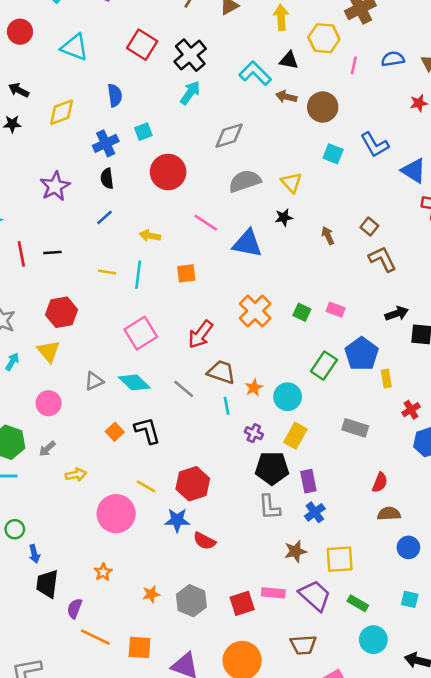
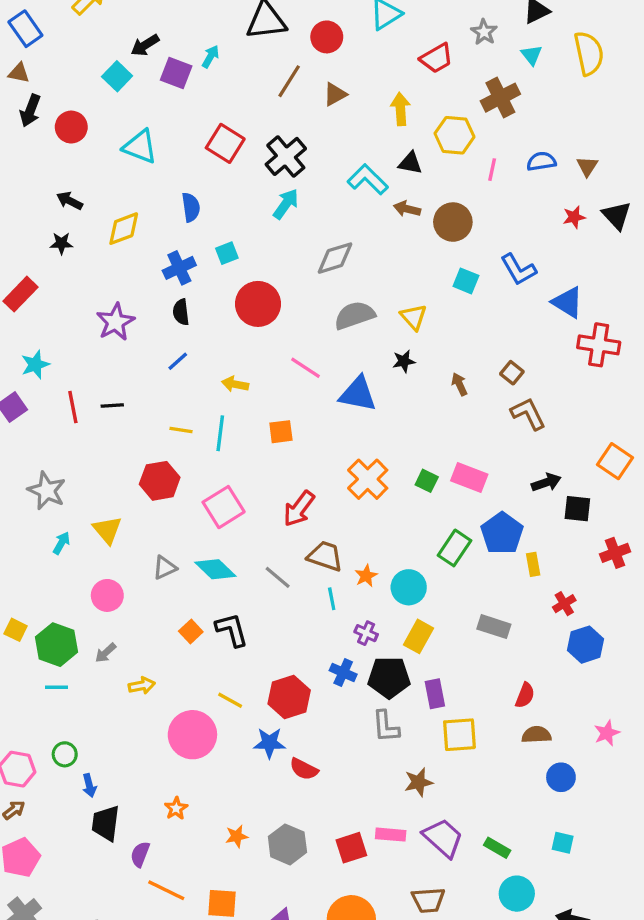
pink rectangle: (336, 310) -> (469, 478), size x1.5
red hexagon: (62, 312) -> (160, 481), moved
blue cross: (315, 512) -> (343, 672), moved, turned -30
yellow square: (340, 559) -> (459, 735), moved

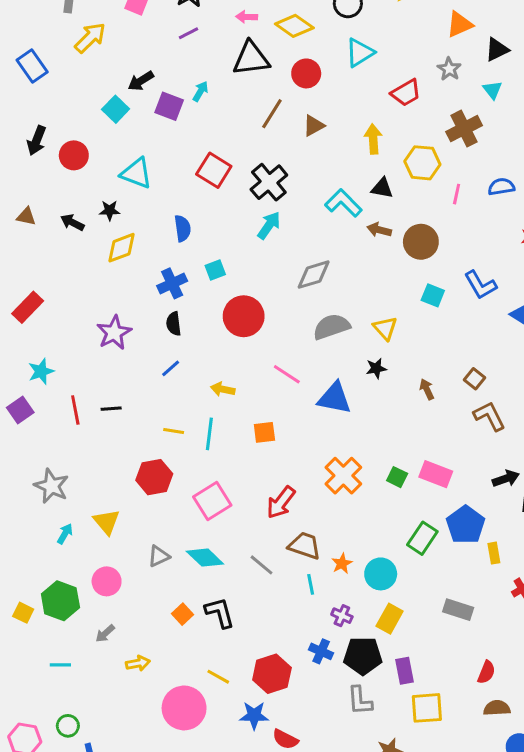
brown triangle: (19, 73) -> (26, 216), moved
black star: (61, 243) -> (110, 210), moved
green hexagon: (57, 645) -> (60, 601), moved

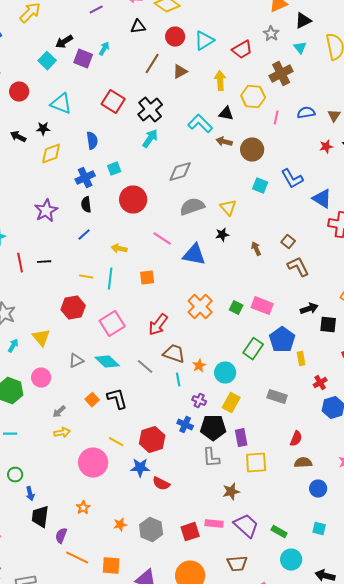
cyan triangle: (360, 53) -> (204, 41), moved
black triangle: (251, 59) -> (138, 27), size x0.6
gray arrow: (105, 634) -> (59, 412), moved

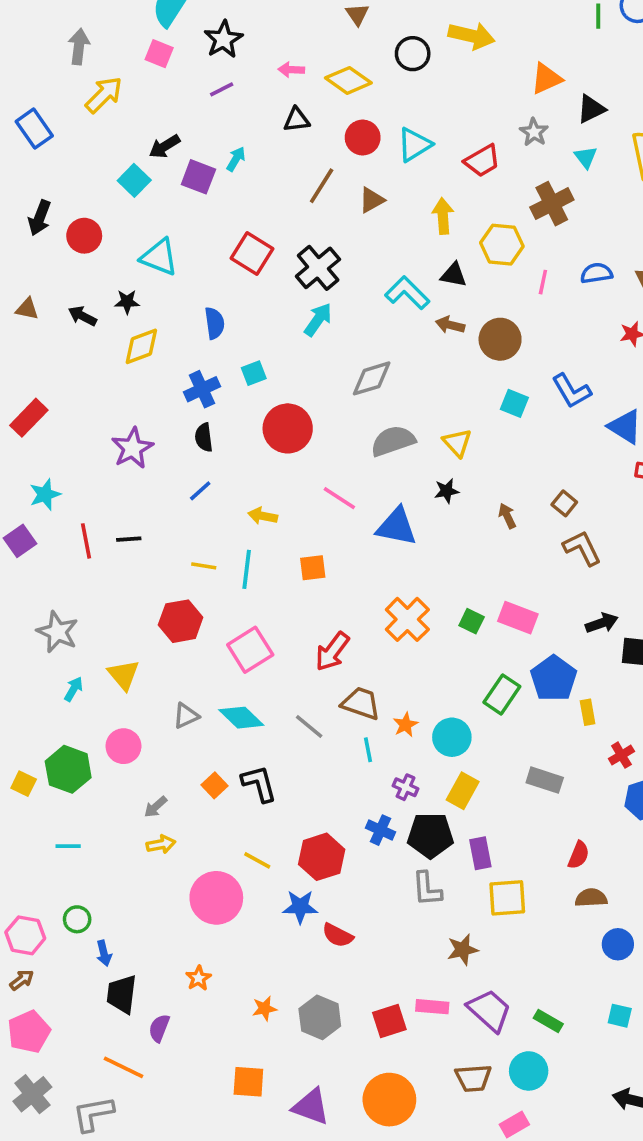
orange line: (77, 558) -> (123, 1067), moved
cyan circle: (291, 560) -> (529, 1071), moved

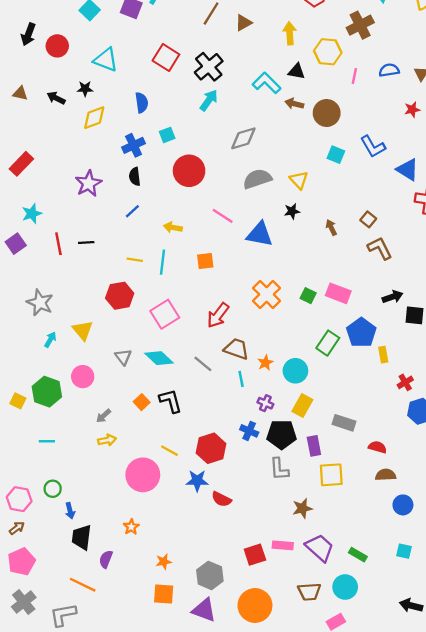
gray triangle: (186, 716) -> (123, 357), turned -42
gray rectangle: (545, 780) -> (344, 423), moved
red semicircle: (579, 855) -> (378, 447), turned -96
orange star: (264, 1009) -> (164, 562), moved
gray hexagon: (320, 1017) -> (210, 575), moved

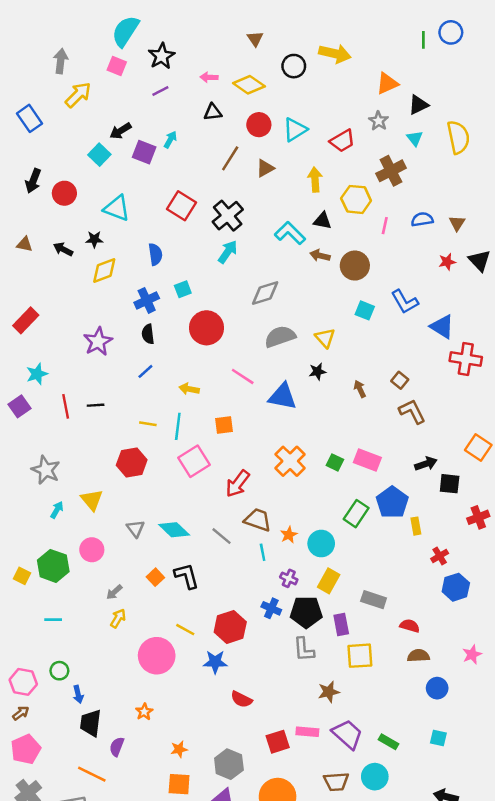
pink square: (165, 314) -> (194, 461), moved
yellow arrow: (107, 440) -> (118, 618), turned -48
red semicircle: (221, 499) -> (241, 699), moved

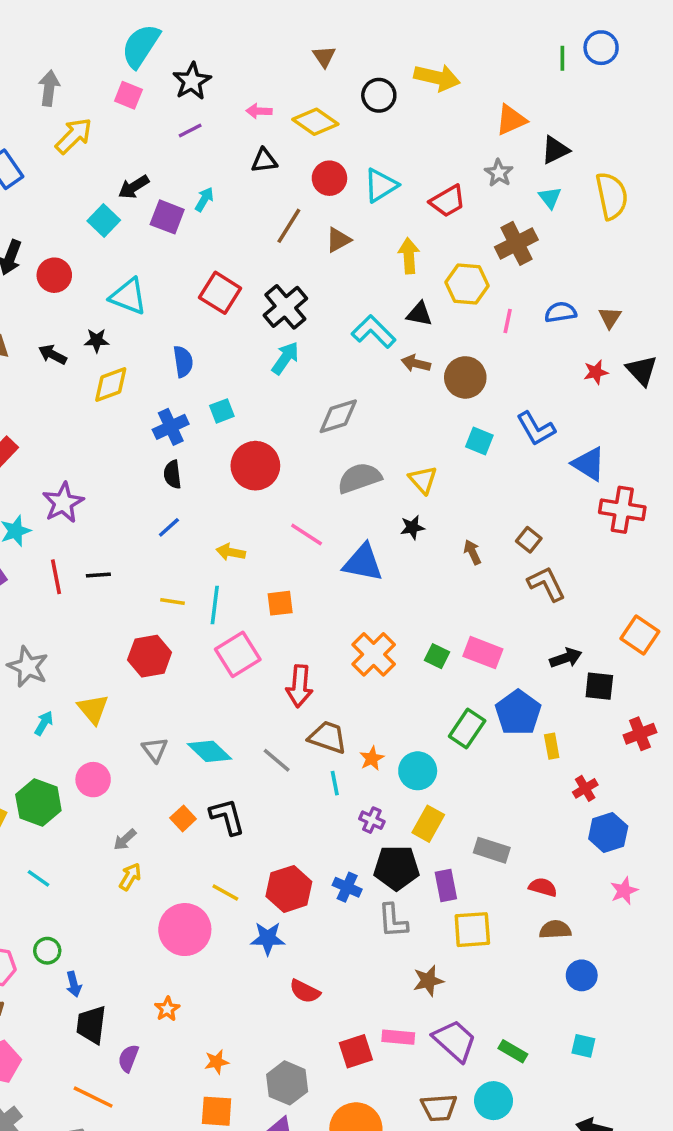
purple star: (98, 342) -> (63, 503), moved
red arrow: (238, 484) -> (299, 686), turned -32
blue cross: (271, 608) -> (347, 887), moved
cyan line: (53, 620) -> (38, 878), turned 35
pink star: (472, 654) -> (624, 891), moved

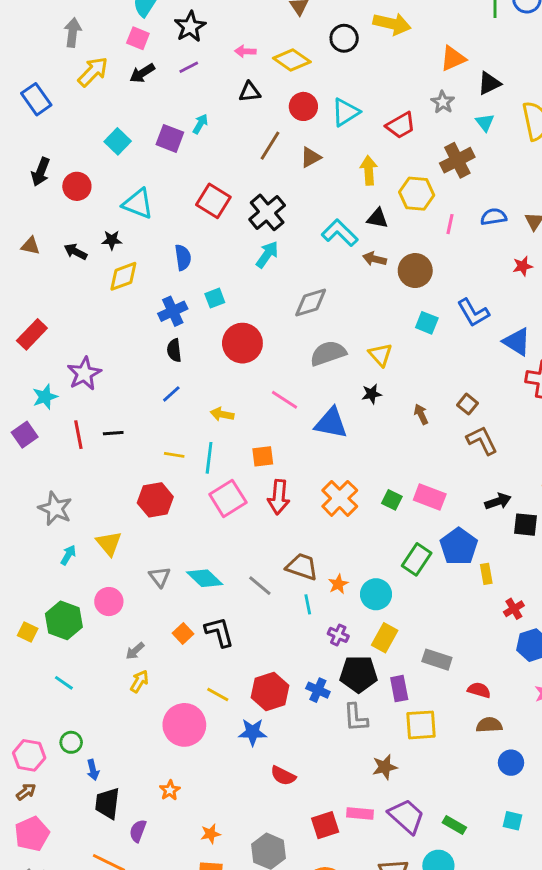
black arrow: (134, 187) -> (142, 73), moved
red arrow: (299, 686) -> (279, 497), moved

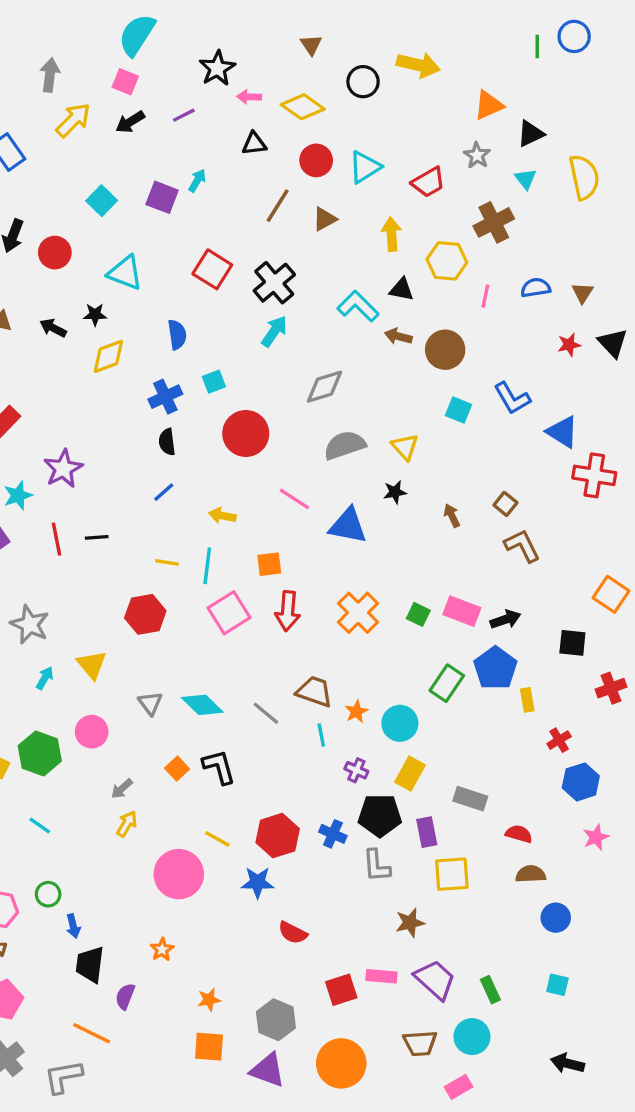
black star: (190, 27) -> (217, 68), moved
black arrow: (498, 501) -> (505, 619), moved
green rectangle: (454, 825) -> (490, 990), turned 35

